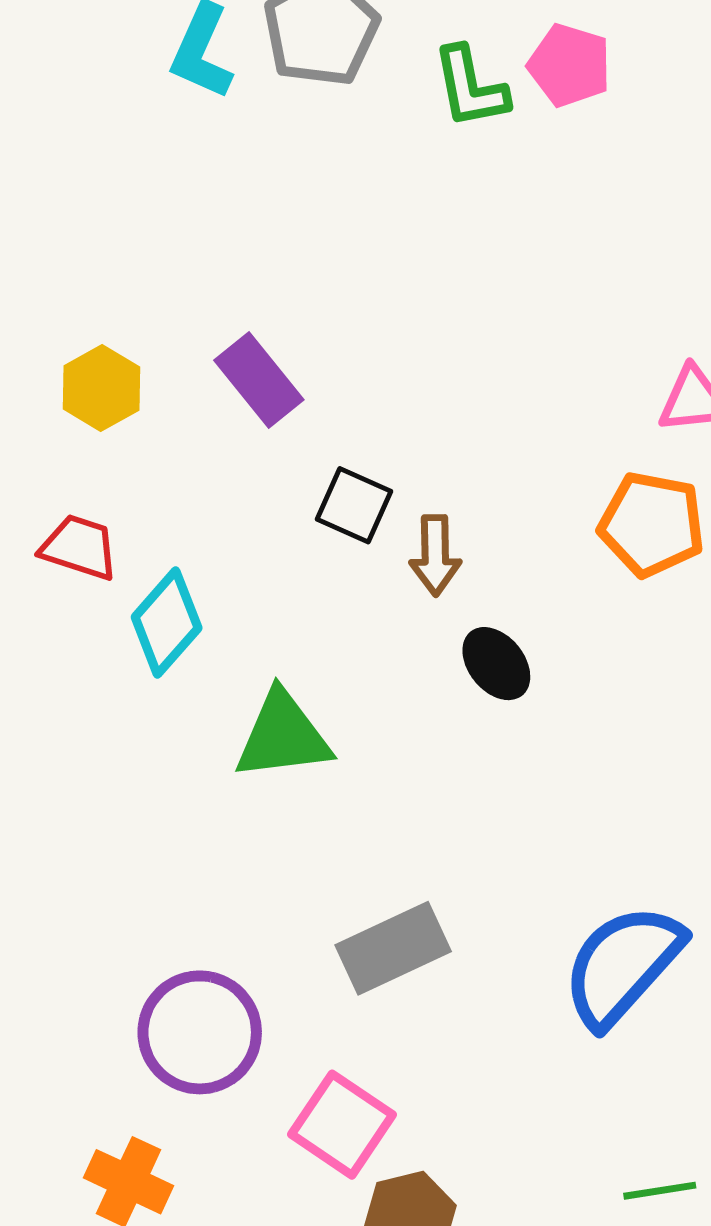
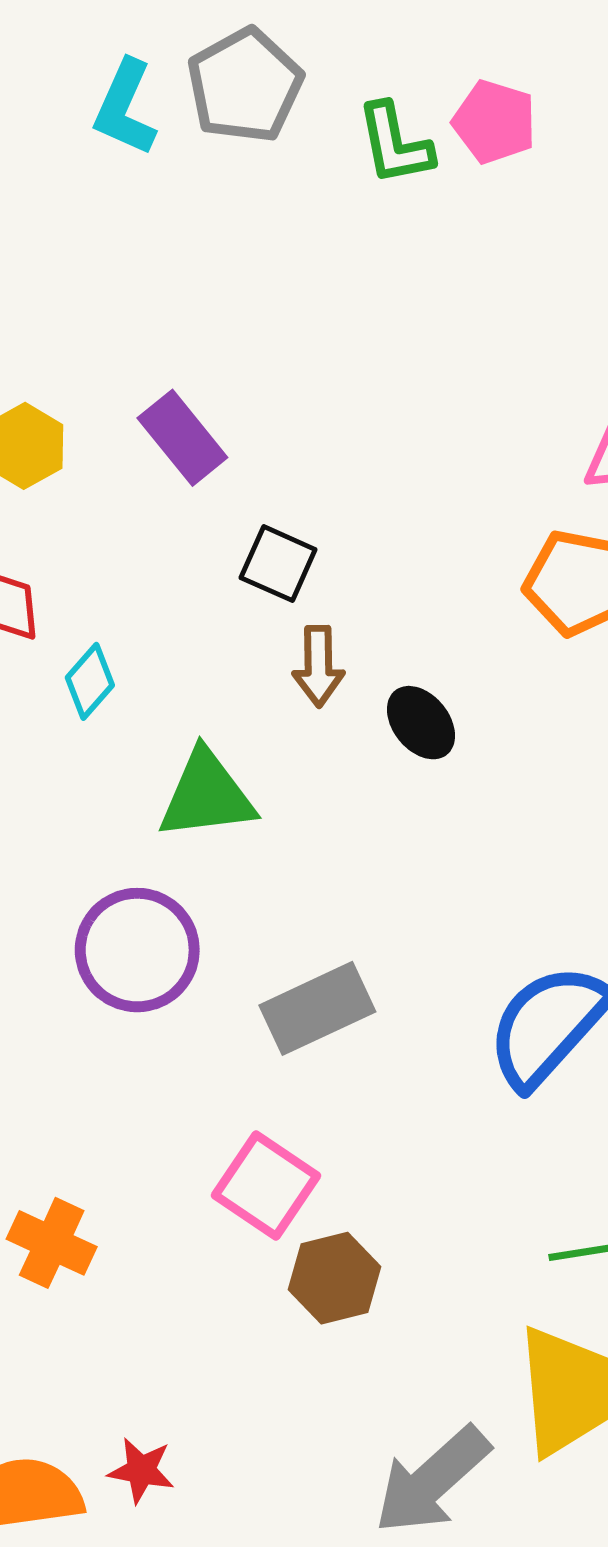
brown arrow: (435, 555) -> (318, 666), moved
cyan diamond: (167, 622) -> (90, 681), size x0.7
purple circle: (200, 1032) -> (137, 950), moved

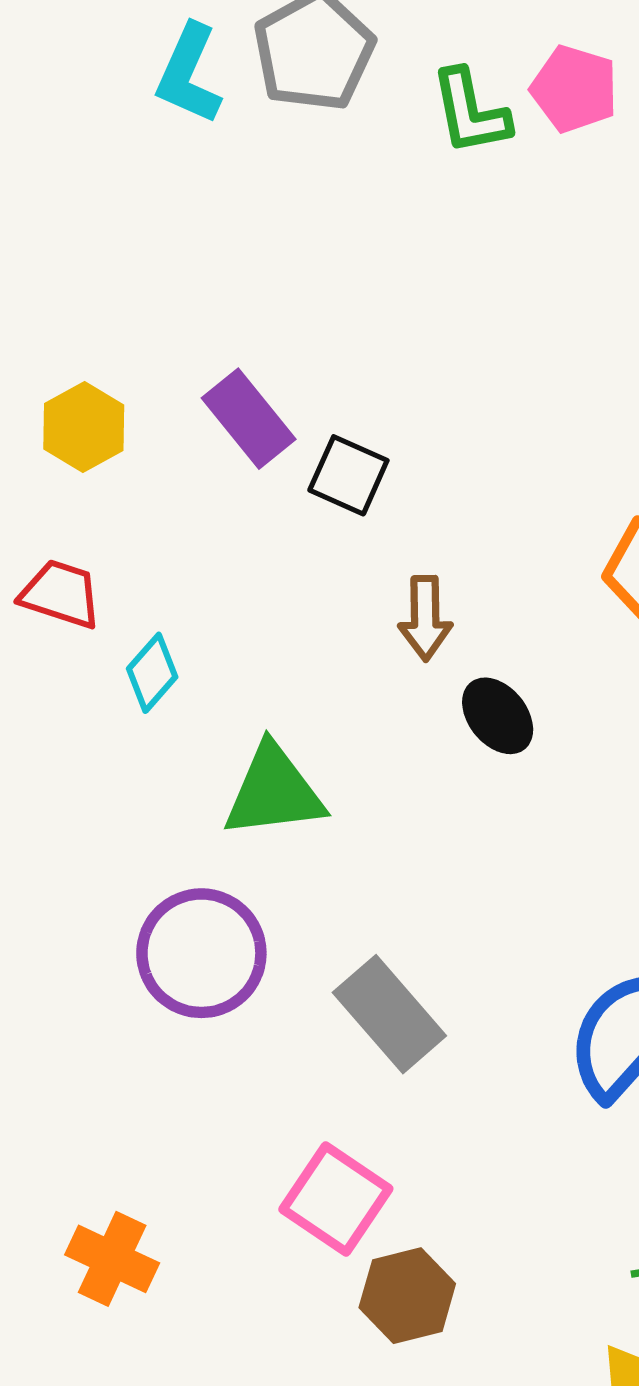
black square: (278, 564) -> (348, 475), moved
brown arrow: (318, 666) -> (425, 618), moved
gray rectangle: (317, 1008) -> (389, 1014), turned 74

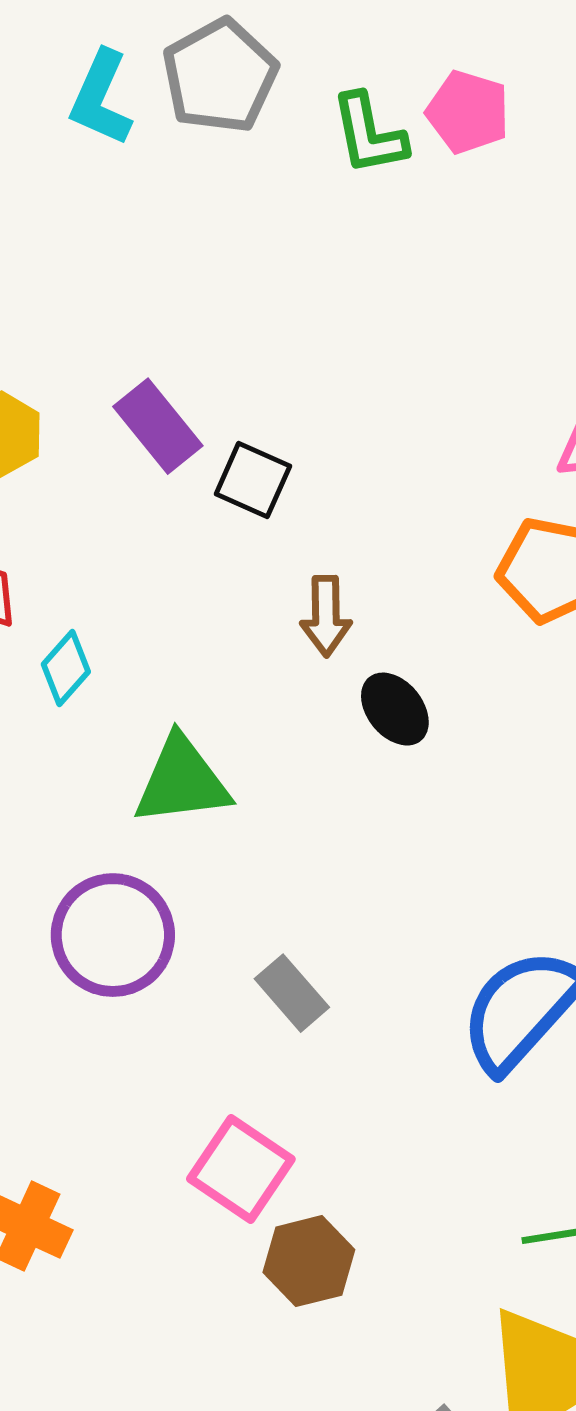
gray rectangle: (389, 1014) -> (292, 993), size x0.7

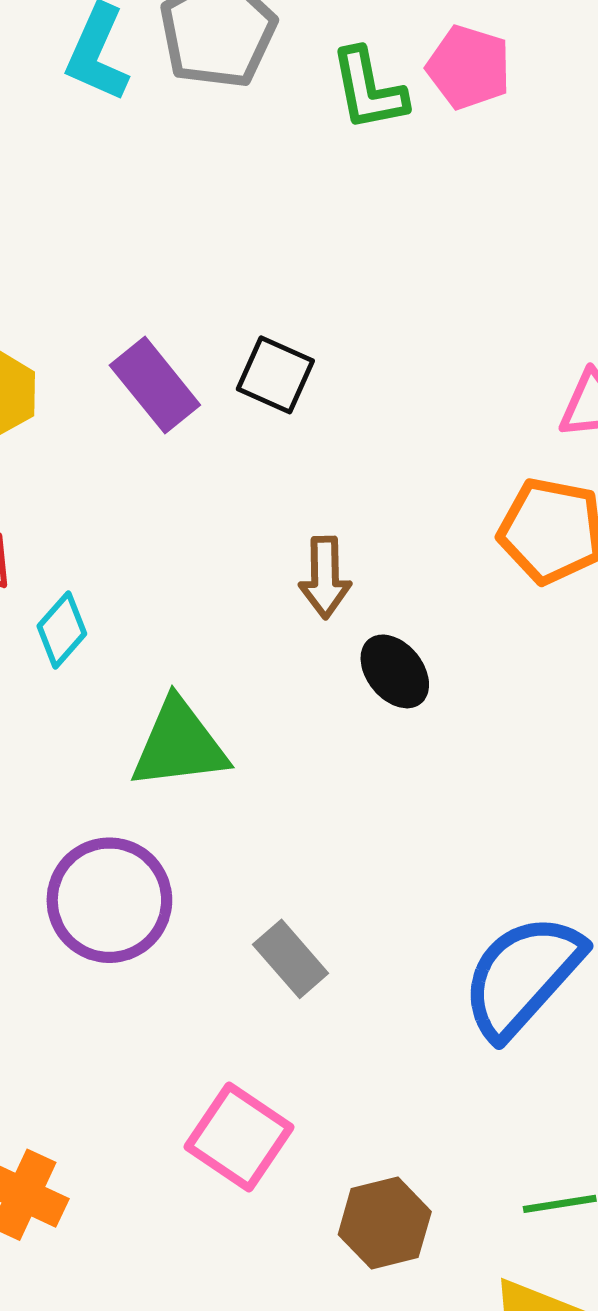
black square: (253, 480) -> (275, 375), moved
brown hexagon: (309, 1261) -> (385, 1223), moved

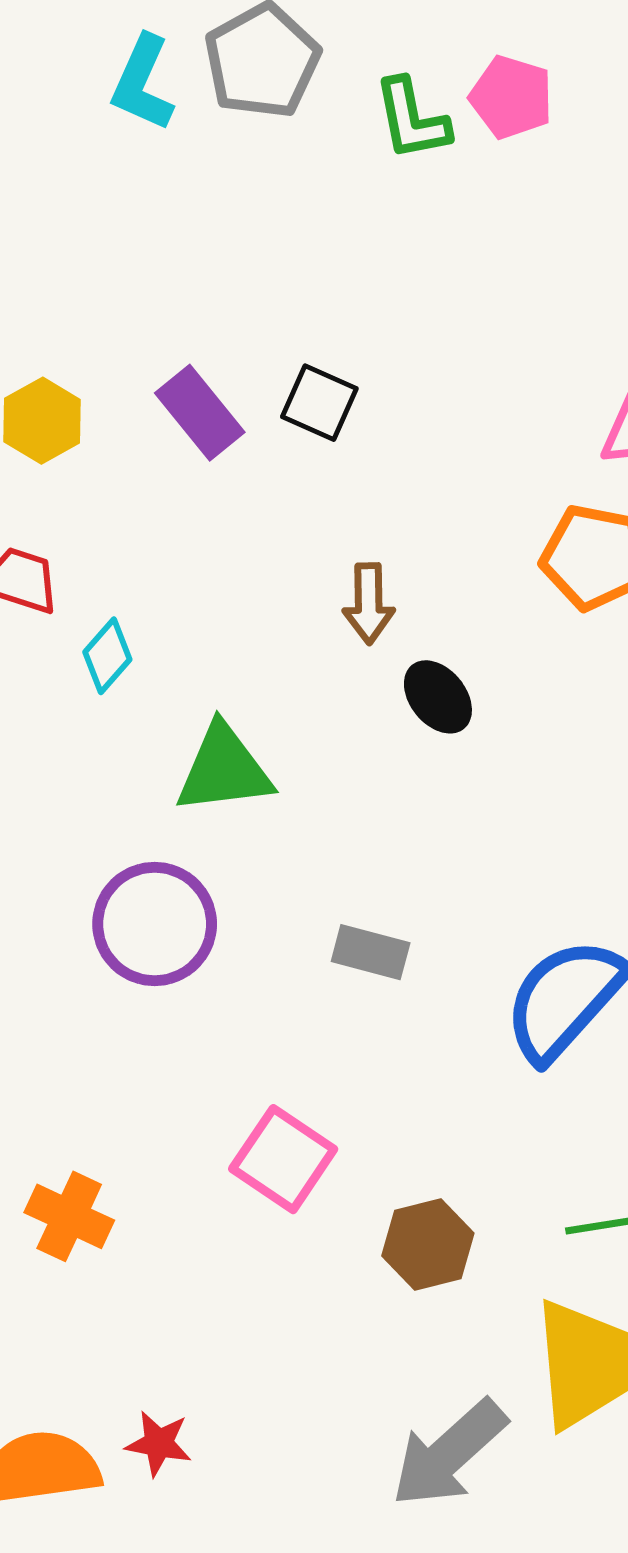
gray rectangle: (291, 959) -> (371, 952), moved, turned -34

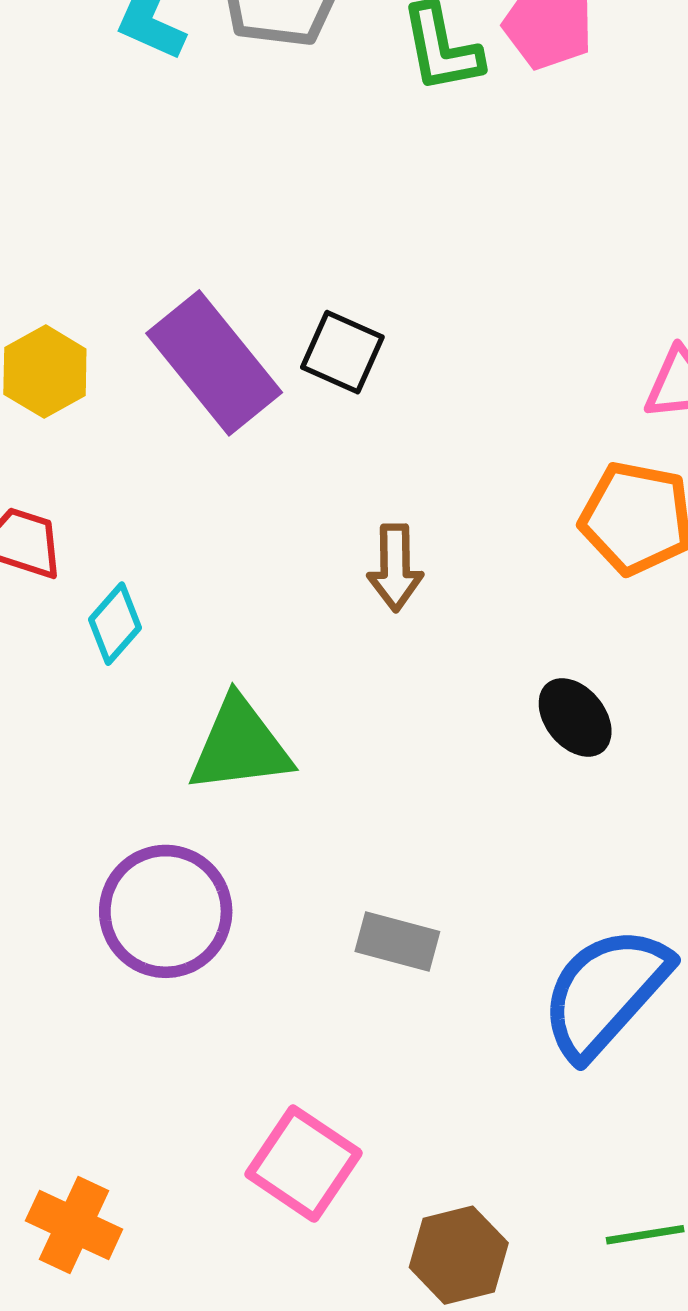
purple rectangle: (200, 413) -> (214, 363), size x1.4
black ellipse: (438, 697) -> (575, 717), moved

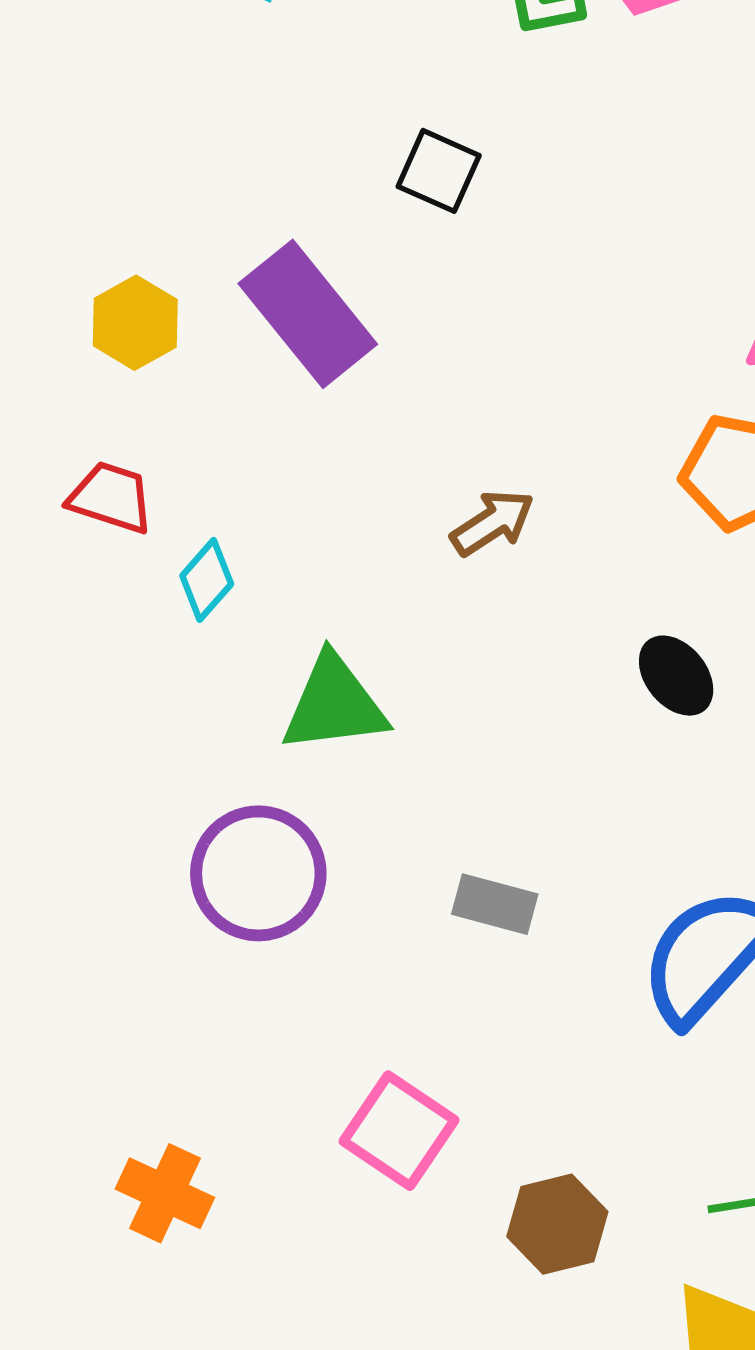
black square: (342, 352) -> (439, 171), moved
brown arrow: (395, 568) -> (492, 523), turned -122

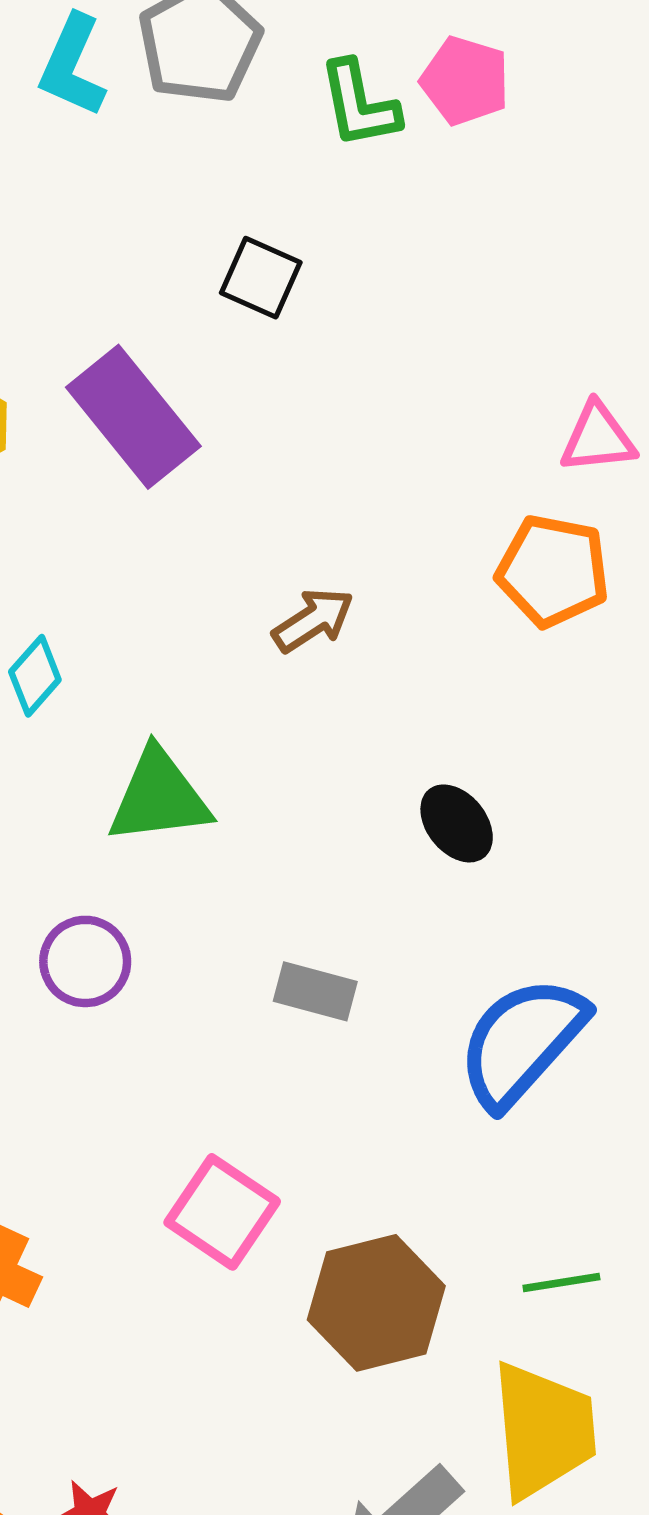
black ellipse: (676, 676) -> (457, 823), moved
purple circle: (258, 873) -> (85, 961), size x0.7
brown hexagon: (557, 1224) -> (376, 1303), size x1.4

